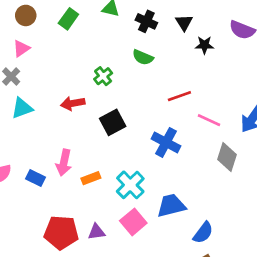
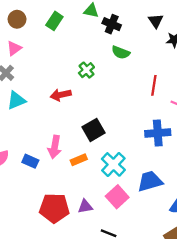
black cross: (146, 21) -> (112, 24), moved
red line: (179, 96) -> (154, 85), turned -60
black square: (113, 122) -> (93, 130), moved
blue cross: (166, 142) -> (158, 133), moved, turned -30

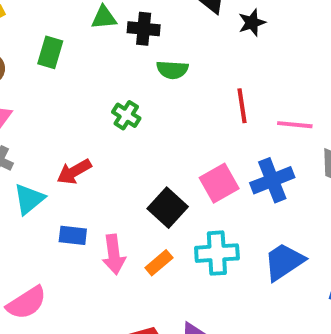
red arrow: (61, 95) -> (74, 172), moved
blue rectangle: (30, 161) -> (73, 235), moved
cyan cross: (113, 164) -> (217, 253), turned -30
pink square: (117, 197) -> (219, 183), moved, turned 30

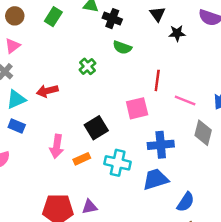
blue cross: (272, 180) -> (161, 145), moved
pink square: (219, 183) -> (137, 108), moved
blue rectangle: (73, 235) -> (17, 126), moved

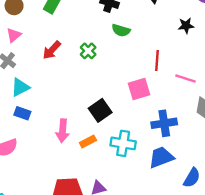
black star: (177, 33) -> (186, 26), moved
red arrow: (47, 91) -> (52, 50), moved, turned -30

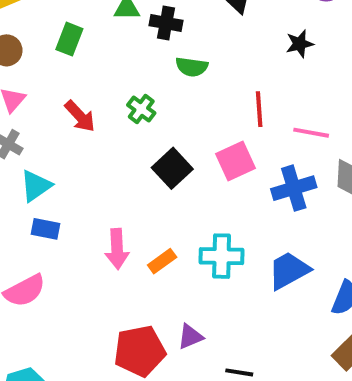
red arrow: (52, 50) -> (80, 116), turned -78
black square: (100, 110) -> (172, 168), moved
blue cross: (164, 123) -> (294, 188), moved

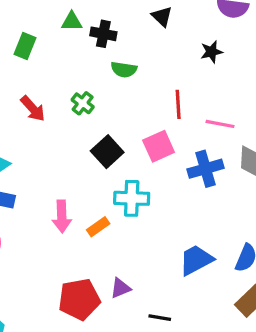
cyan cross: (222, 256) -> (132, 198), moved
blue trapezoid: (289, 270) -> (196, 260), moved

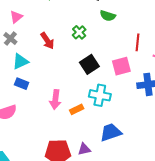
red arrow: (33, 109) -> (47, 41), moved
blue trapezoid: (196, 260) -> (111, 132), moved

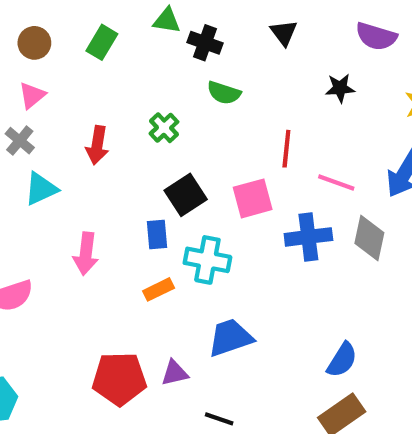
red arrow: (47, 41) -> (97, 145), turned 42
blue rectangle: (22, 84) -> (157, 235), moved, turned 64
pink arrow: (55, 100) -> (86, 254), moved

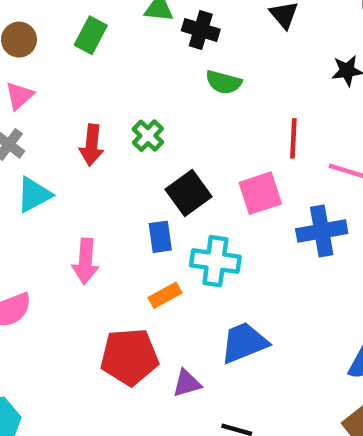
green cross: (164, 128) -> (148, 136), moved
red pentagon: (119, 379) -> (129, 357), moved

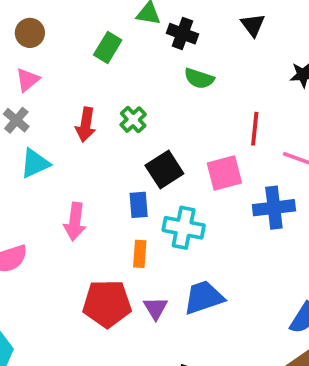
green rectangle: (91, 35) -> (108, 48), moved
orange rectangle: (165, 295) -> (140, 254), turned -60
purple triangle: (187, 383) -> (156, 308), moved, turned -48

